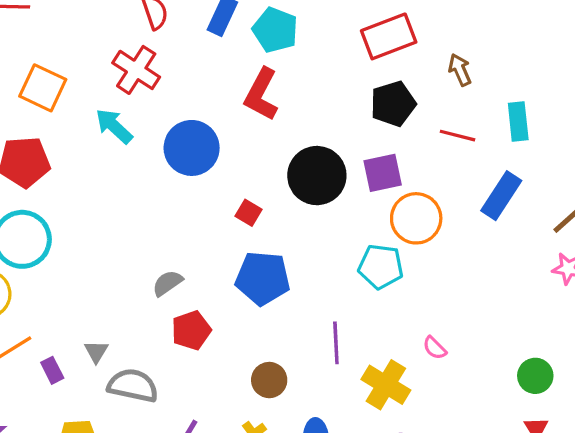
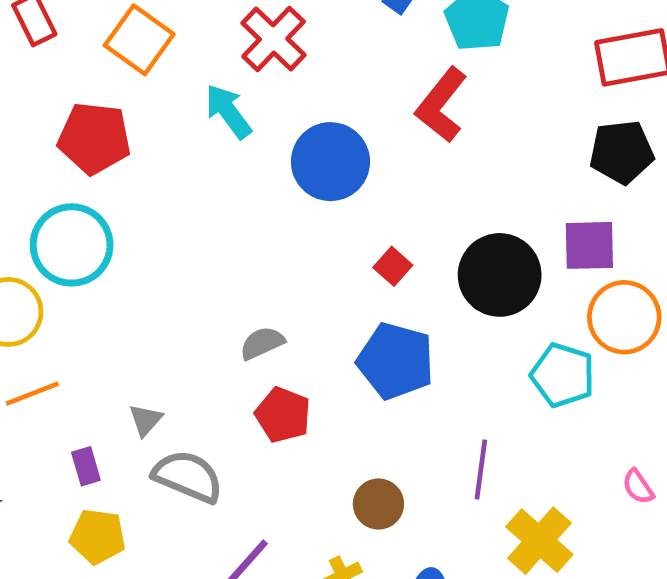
black circle: (317, 176) -> (500, 275), moved
red pentagon: (191, 330) -> (283, 415), turned 30
pink semicircle: (435, 348) -> (638, 487), moved
purple rectangle: (52, 370) -> (86, 466), moved

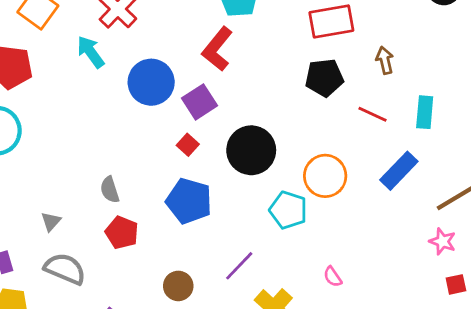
purple square: (589, 245) -> (199, 102), moved, turned -32
gray semicircle: (262, 343) -> (110, 190), turned -84
gray triangle: (146, 420) -> (51, 221), moved
purple line: (481, 470) -> (239, 266), turned 36

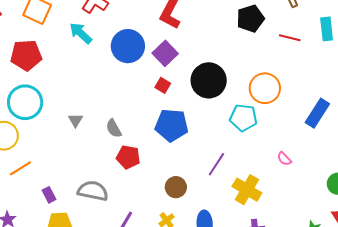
blue rectangle: (399, 171) -> (317, 113), moved
gray triangle: (51, 221) -> (75, 120), moved

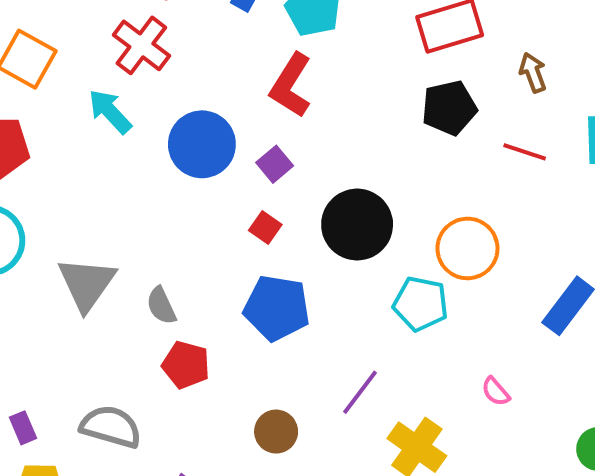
purple square: (165, 53) -> (275, 164), size x0.7
gray triangle: (75, 120) -> (87, 284), size x2.0

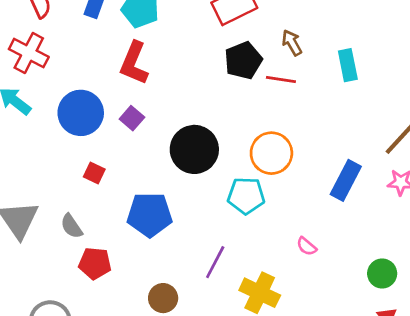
brown arrow: (533, 73) -> (292, 43), moved
red line: (525, 152) -> (281, 79), moved
red square: (265, 228) -> (94, 173), moved

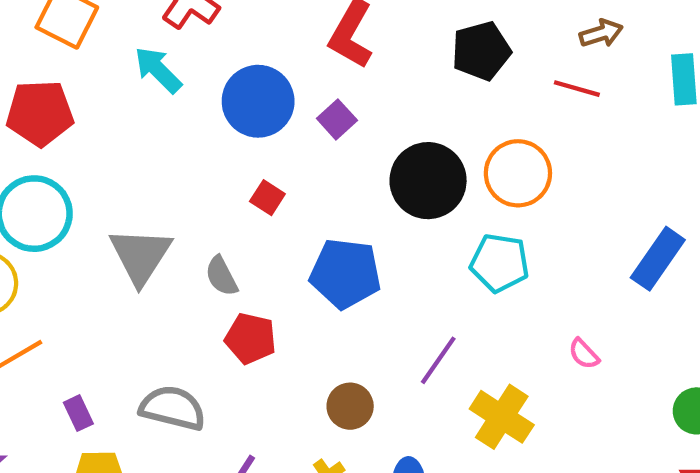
brown arrow: (292, 43) -> (601, 33), turned 95
black pentagon: (243, 60) -> (481, 51), moved
orange circle: (271, 153) -> (518, 173), moved

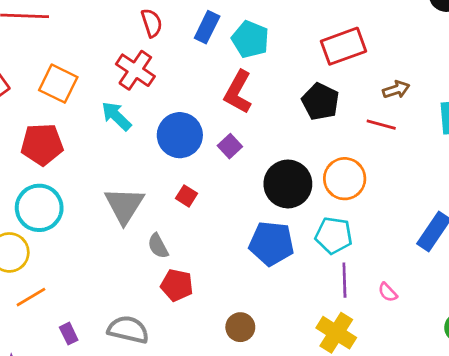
black pentagon: (481, 51) -> (320, 102), turned -30
gray triangle: (140, 256) -> (124, 205), moved
blue pentagon: (345, 274) -> (272, 243), moved
purple line: (438, 360) -> (344, 280), moved, turned -36

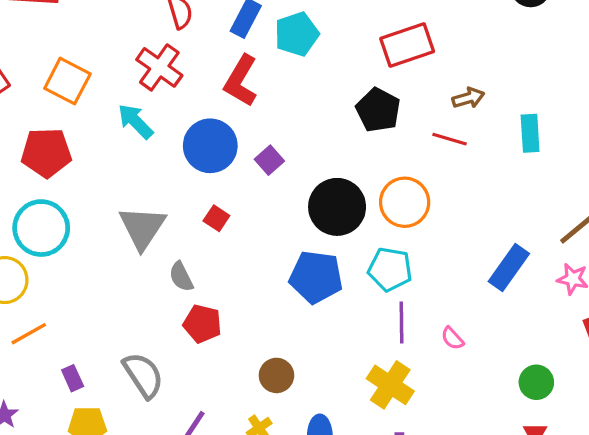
cyan pentagon: (250, 39) -> (297, 34), turned 30
red L-shape: (238, 92) -> (241, 81), moved
gray semicircle: (128, 330) -> (143, 375), turned 42

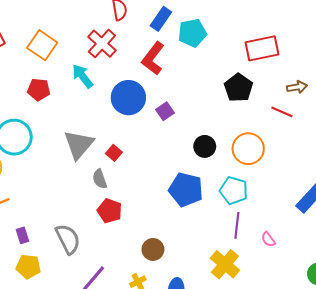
red pentagon: (46, 153) -> (39, 90), moved, size x0.7
black circle: (337, 207) -> (205, 146), size x0.6
red square: (216, 218) -> (114, 153), moved

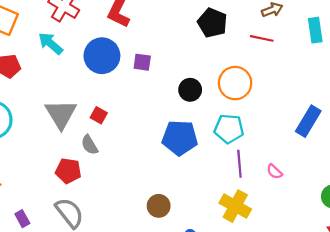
purple square: (165, 111) -> (142, 62), turned -36
red pentagon: (110, 211) -> (68, 171), moved

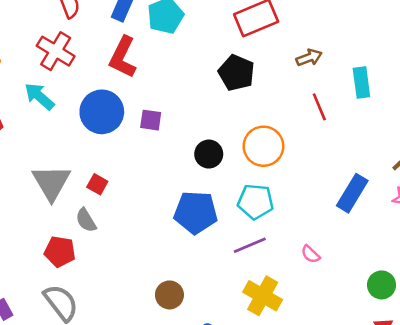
red line: (262, 38) -> (319, 107), moved, turned 55
purple line: (239, 164) -> (250, 245), moved, turned 72

